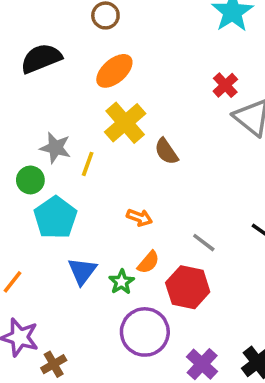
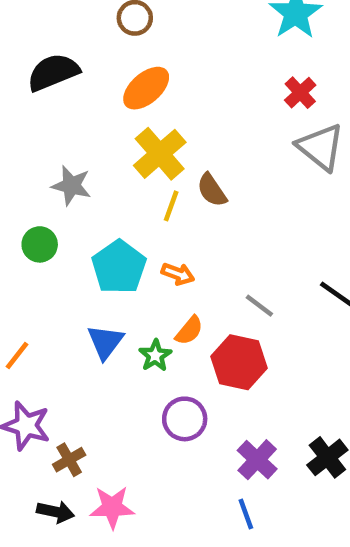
red cross: (225, 85) -> (300, 93), moved
yellow line: (88, 164) -> (171, 206), moved
green circle: (30, 180) -> (40, 244), moved
cyan pentagon: (55, 218) -> (119, 267), moved
purple circle: (145, 332) -> (185, 419), size x0.7

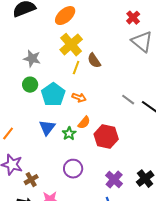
green circle: (40, 244) -> (30, 85), moved
gray line: (259, 306) -> (128, 100), moved
purple circle: (185, 419) -> (73, 169), moved

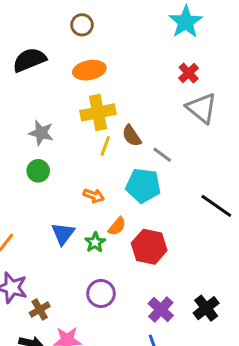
orange ellipse: (65, 16) -> (89, 70), turned 30
yellow cross: (71, 45) -> (98, 112), turned 30
cyan pentagon: (53, 95) -> (143, 185), moved, turned -30
orange arrow: (79, 98) -> (94, 196), moved
gray line: (128, 100) -> (162, 155), moved

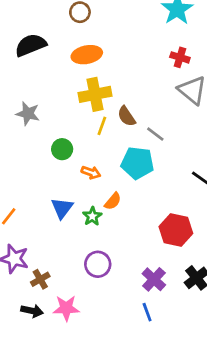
red cross: (189, 73) -> (180, 57), turned -30
gray star: (41, 133) -> (28, 114), moved
green circle: (38, 171) -> (62, 149), moved
red hexagon: (149, 247) -> (176, 230), moved

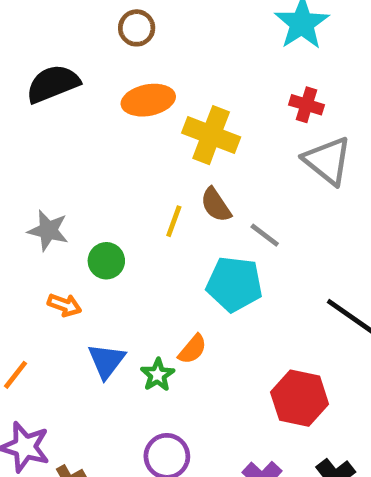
yellow cross: (95, 94) -> (211, 135), moved, turned 32
gray star: (28, 114) -> (48, 230), moved
orange arrow: (91, 172) -> (64, 305), moved

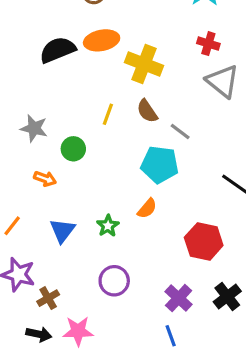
black semicircle: (53, 84) -> (58, 50), moved
yellow line: (174, 221) -> (108, 114), moved
orange semicircle: (192, 349) -> (147, 208), moved
blue triangle: (106, 361) -> (62, 230), moved

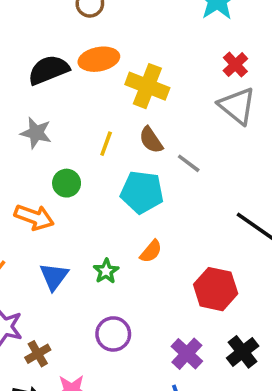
red cross: (208, 44) -> (235, 65), moved, turned 30
gray star: (34, 128) -> (36, 133), moved
cyan pentagon: (160, 165) -> (142, 192), moved
orange arrow: (45, 179) -> (34, 217), size x1.5

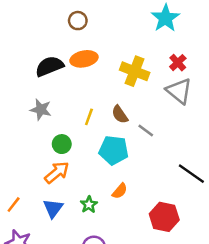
yellow cross: (147, 86) -> (135, 71), moved
orange arrow: (34, 217) -> (57, 172), moved, turned -60

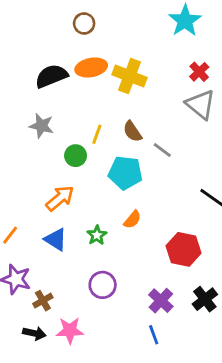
yellow cross: (135, 71) -> (130, 76), moved
green circle: (62, 144) -> (76, 156), moved
blue triangle: (53, 208) -> (56, 239), turned -35

